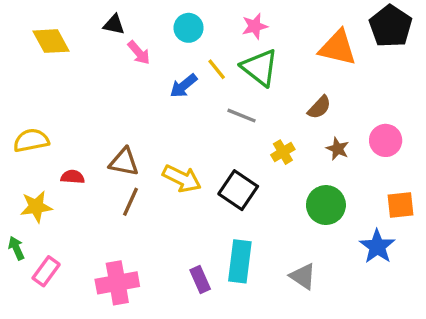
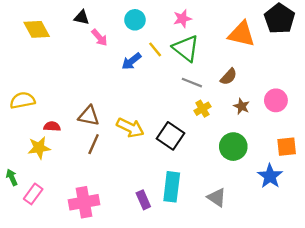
gray line: (241, 116) -> (192, 83), moved
yellow star: (36, 207) -> (39, 148), moved

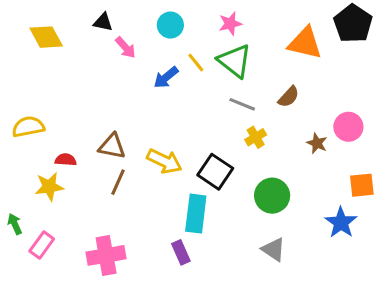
brown star: (242, 106) -> (317, 143), moved
green circle: (233, 147) -> (272, 196), moved
cyan rectangle: (172, 187) -> (196, 214), moved

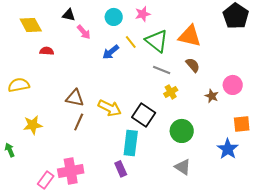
pink star: (230, 24) -> (143, 14), moved
orange triangle: (305, 43) -> (190, 36), moved
brown semicircle: (289, 97) -> (193, 65), turned -84
red semicircle: (66, 160) -> (47, 51), moved
pink rectangle: (42, 245) -> (46, 180), moved

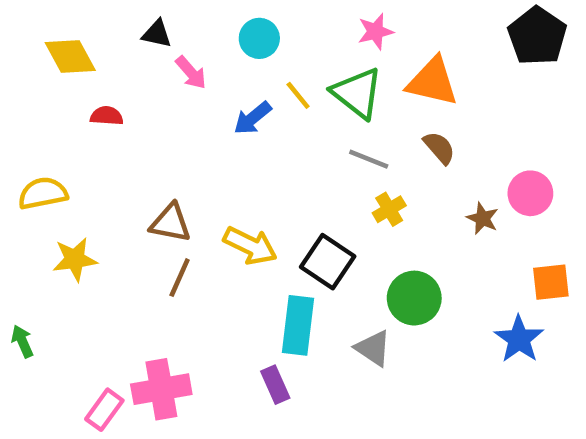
pink star: (143, 14) -> (375, 32), moved
yellow star: (33, 125) -> (75, 259), moved
gray triangle: (183, 167) -> (373, 348), moved

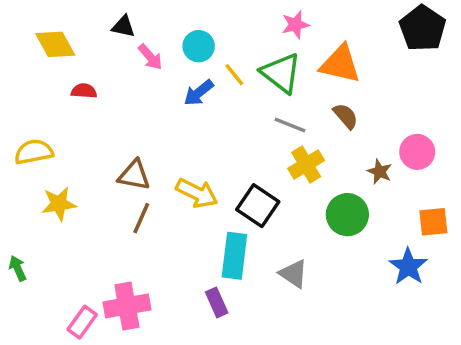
cyan circle: (259, 38) -> (199, 46), moved
yellow cross: (389, 209) -> (306, 164), size x1.4
green circle: (414, 298) -> (347, 215), moved

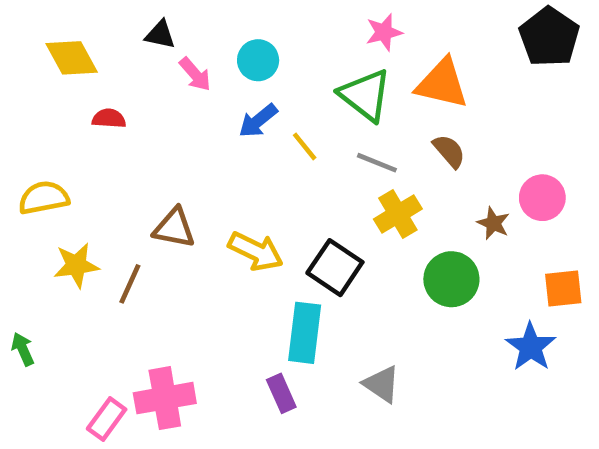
yellow line: (234, 75) -> (305, 146), moved
brown line: (141, 218) -> (130, 284), moved
gray triangle: (294, 274) -> (382, 384), moved

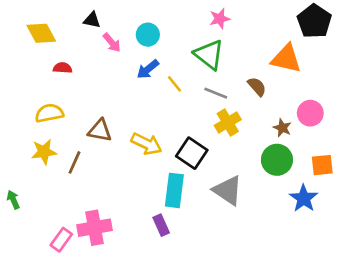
orange triangle: (442, 84) -> (286, 59), moved
yellow semicircle: (44, 198) -> (49, 113), moved
green circle: (451, 279) -> (277, 160), moved
gray triangle: (382, 384) -> (228, 190), moved, size x1.4

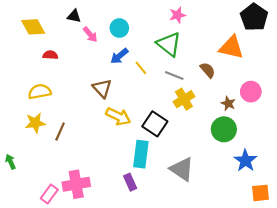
brown triangle: (100, 130) -> (102, 88), moved, turned 36
orange square: (322, 165) -> (260, 193), moved
gray triangle: (228, 190) -> (182, 169), moved

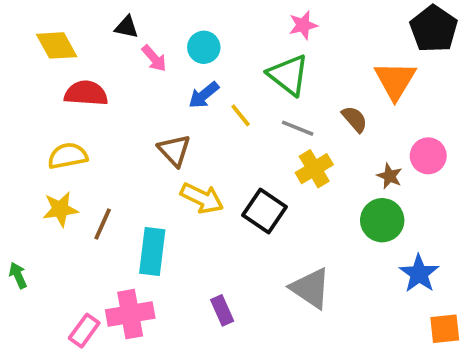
orange triangle: (231, 47) -> (395, 80), turned 48
red semicircle: (50, 55) -> (86, 93), size x1.6
cyan rectangle: (141, 154) -> (152, 251), moved

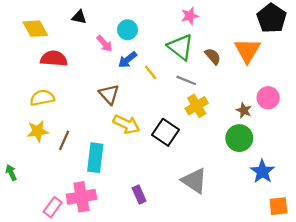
pink arrow: (154, 58) -> (104, 44), moved
brown semicircle: (355, 119) -> (213, 56), moved

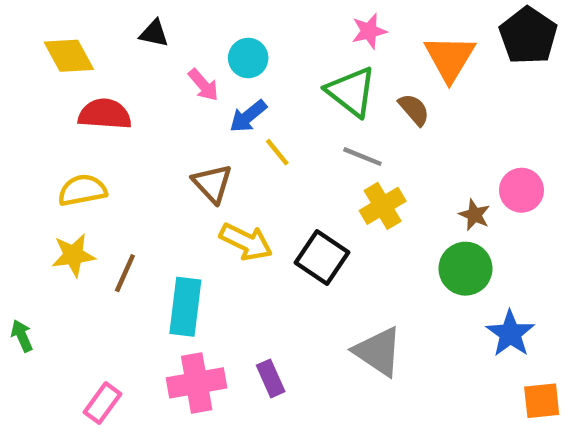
orange triangle: (247, 50) -> (450, 58), moved
yellow line: (151, 72) -> (277, 152), moved
pink cross: (81, 197) -> (197, 383), moved

